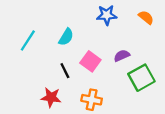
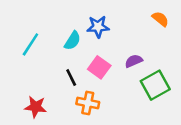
blue star: (107, 15) -> (98, 27), moved
red star: (51, 97) -> (36, 107), moved
orange cross: (92, 100) -> (88, 103), moved

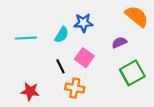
orange semicircle: (160, 19) -> (137, 16), size x1.6
cyan line: (30, 44) -> (26, 38), turned 54
purple semicircle: (134, 61) -> (119, 42), moved

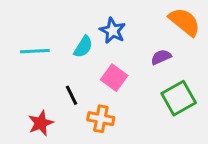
blue star: (83, 23) -> (113, 31), turned 30
black line: (61, 66) -> (71, 95), moved
red star: (30, 91) -> (41, 123), turned -30

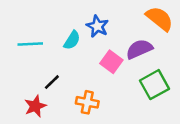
purple semicircle: (161, 57) -> (139, 49), size x1.5
pink square: (114, 78) -> (111, 62), moved
black line: (71, 95) -> (52, 82), moved, turned 72

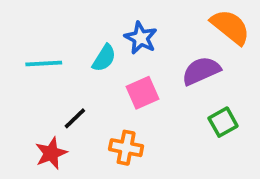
pink square: (111, 62) -> (143, 93), moved, turned 30
green square: (154, 85) -> (223, 122), size x0.7

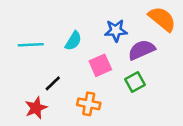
blue star: (141, 38) -> (116, 31), moved, turned -30
green square: (223, 122) -> (135, 82), moved

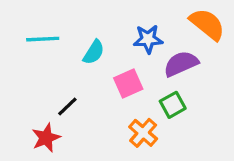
cyan line: (31, 45) -> (43, 39), moved
orange cross: (89, 104) -> (143, 133), moved, turned 30

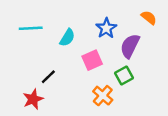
orange semicircle: (207, 24) -> (149, 18), size x0.6
blue star: (148, 39) -> (106, 28), turned -30
purple semicircle: (181, 64) -> (130, 46), turned -40

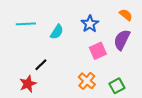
purple semicircle: (130, 46) -> (122, 40), moved
pink square: (92, 60) -> (98, 51), moved
green square: (124, 75) -> (117, 86), moved

